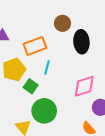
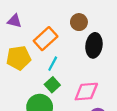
orange rectangle: (35, 46) -> (46, 39), turned -35
green square: (31, 86) -> (52, 85), moved

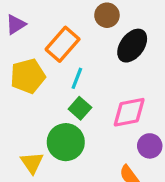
purple triangle: (14, 21) -> (16, 24), turned -40
black ellipse: (94, 45) -> (132, 46), turned 35

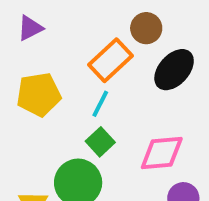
orange rectangle: (63, 44) -> (111, 60), moved

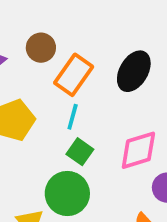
brown circle: (146, 28) -> (41, 48), moved

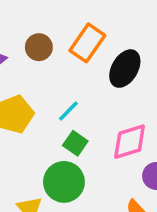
orange rectangle: (74, 75) -> (87, 43), moved
cyan line: (73, 117) -> (68, 111), turned 30

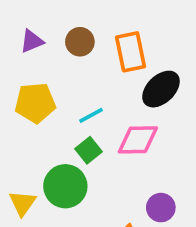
orange rectangle: (87, 43) -> (130, 52), turned -63
pink diamond: (130, 142) -> (138, 140), moved

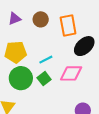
green circle: (65, 186) -> (21, 78), moved

